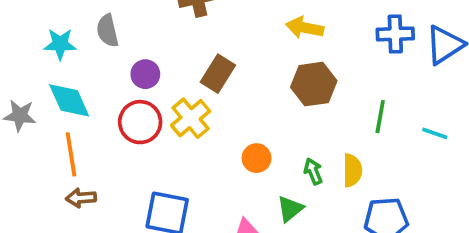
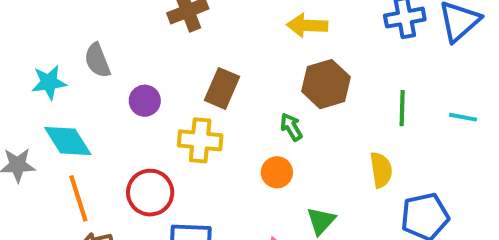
yellow cross: (191, 118) -> (200, 140), turned -36
red circle: (140, 122) -> (150, 193), moved
green arrow: (313, 171) -> (291, 127), moved

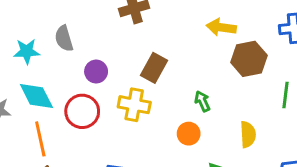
brown hexagon: (326, 84) -> (249, 59), moved
yellow semicircle: (381, 170) -> (248, 134), moved
red circle: (150, 193) -> (82, 111), moved

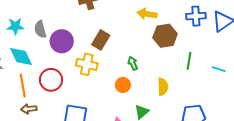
gray semicircle: (64, 38) -> (40, 29), moved
purple circle: (96, 72) -> (62, 41), size x1.5
red circle: (82, 111) -> (51, 80), moved

